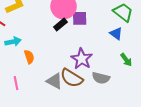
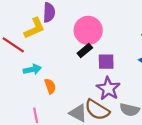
purple square: (80, 18) -> (106, 62), moved

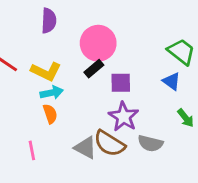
yellow L-shape: (34, 28) -> (46, 71), moved, turned 50
cyan arrow: (32, 69) -> (52, 93), moved

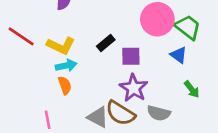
pink circle: (98, 43) -> (157, 19), moved

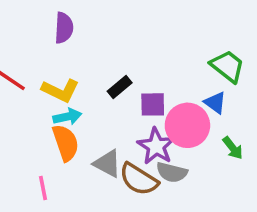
pink circle: (157, 19) -> (187, 125), moved
orange semicircle: (65, 85) -> (66, 143), size x1.5
gray semicircle: (159, 113) -> (172, 172), moved
gray triangle: (98, 117) -> (107, 164), moved

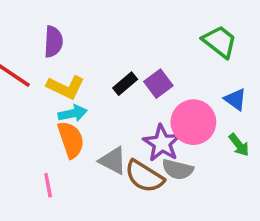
purple semicircle: (64, 28) -> (53, 42), moved
green trapezoid: (227, 66) -> (220, 42), moved
blue triangle: (215, 103) -> (235, 99), moved
purple square: (153, 104) -> (158, 84), moved, turned -36

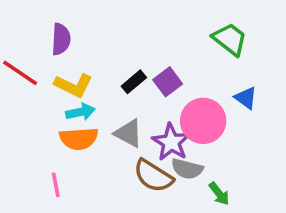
orange semicircle: (71, 140) -> (79, 139), turned 105
green arrow: (239, 145) -> (219, 194), moved
gray triangle: (113, 161) -> (129, 133), moved

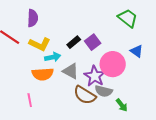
cyan arrow: (81, 112) -> (53, 57), moved

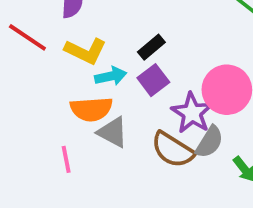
purple square: (93, 42) -> (153, 80), moved
gray triangle: (71, 71) -> (113, 132), moved
gray semicircle: (104, 91) -> (209, 142), turned -72

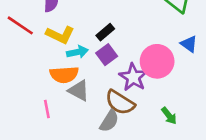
gray semicircle: (209, 142) -> (109, 121), moved

